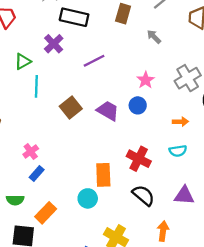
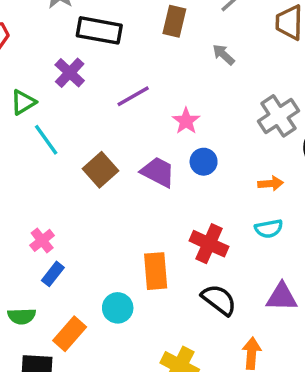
pink star: (146, 80) -> (186, 121), moved
cyan line: (36, 86) -> (46, 140), turned -35
cyan circle: (88, 198) -> (118, 308), moved

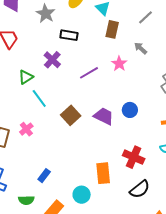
black rectangle: (99, 30) -> (69, 35), size x0.7
pink star: (186, 121) -> (119, 64), moved
pink cross: (42, 240) -> (26, 129), moved
black semicircle: (219, 300) -> (140, 189), turned 105

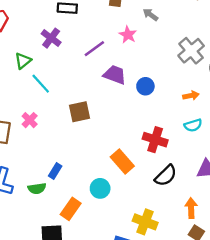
brown square: (71, 115) -> (80, 112), moved, turned 36
purple trapezoid: (104, 116) -> (115, 75), moved
orange rectangle: (103, 173) -> (122, 161), turned -30
green semicircle: (26, 200) -> (37, 188), moved

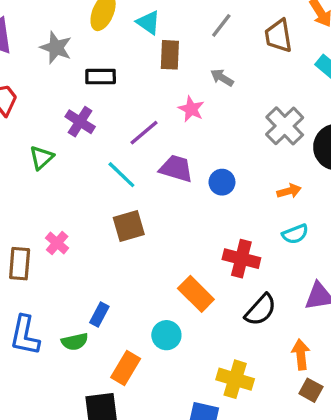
cyan line: (41, 84) -> (121, 175), moved

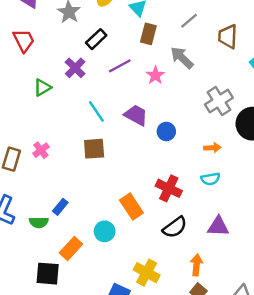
black rectangle: (101, 77) -> (96, 39), turned -55
gray arrow: (222, 78) -> (182, 58), size x1.5
purple line: (144, 133) -> (120, 66), moved

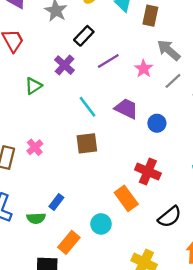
gray line: (189, 21) -> (173, 81), moved
brown rectangle: (148, 34) -> (150, 16), moved
red cross: (169, 188) -> (148, 172), moved

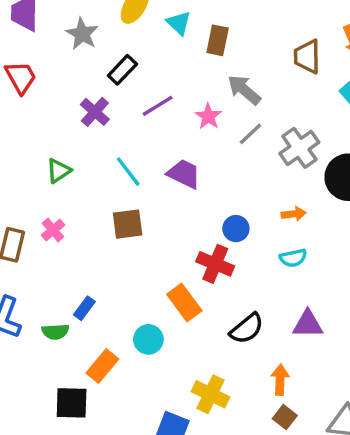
green triangle: (33, 86) -> (59, 171), moved
blue circle: (157, 123) -> (236, 229), moved

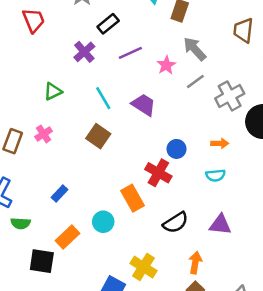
brown square: (128, 224) -> (98, 136), turned 35
green semicircle: (55, 332) -> (21, 223), moved

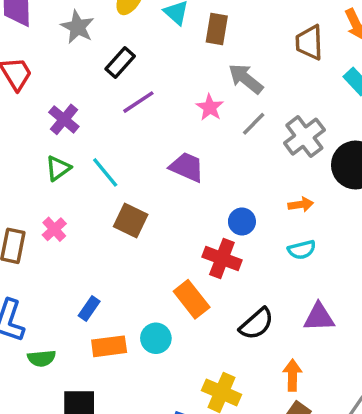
purple cross: (84, 52) -> (64, 119), moved
purple line: (130, 53) -> (138, 102), moved
cyan line: (103, 98) -> (105, 172), moved
orange rectangle: (67, 237) -> (109, 346), moved, turned 45

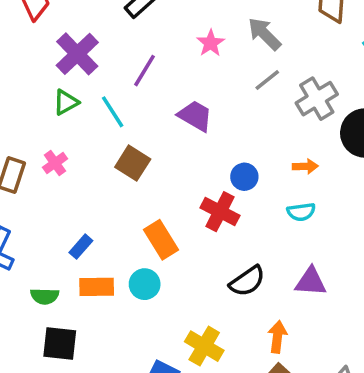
purple line: (138, 102) -> (145, 71), moved, turned -32
pink star: (210, 107) -> (211, 43), moved
purple cross: (64, 119) -> (77, 54), size x1.4
orange rectangle: (192, 299) -> (161, 240), moved
green semicircle: (42, 358) -> (45, 296), moved

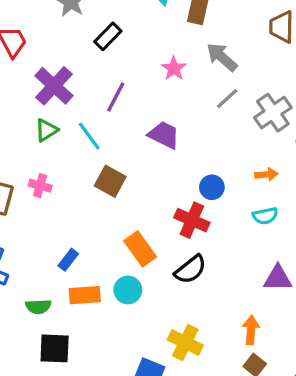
pink cross: (55, 163) -> (40, 186), turned -35
black semicircle: (247, 281) -> (190, 269), moved

